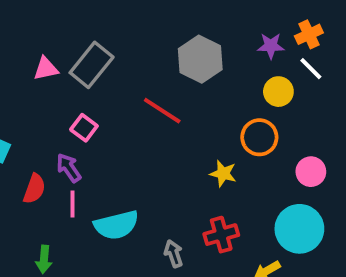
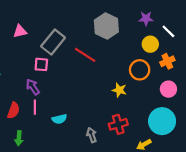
orange cross: (309, 34) -> (167, 61), moved
gray rectangle: (92, 65) -> (53, 42), moved
pink square: (84, 128) -> (41, 64), turned -32
red semicircle: (34, 189) -> (13, 110), moved
cyan semicircle: (116, 225) -> (59, 119), size x0.6

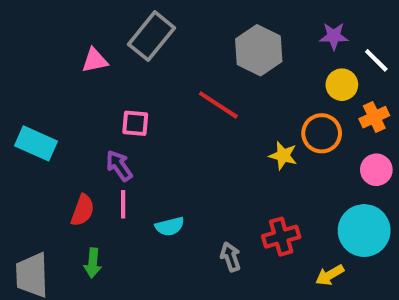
gray rectangle: (53, 42) -> (151, 36), moved
yellow star: (119, 90) -> (283, 156), moved

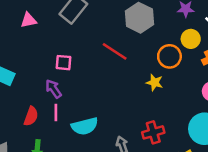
pink triangle: (95, 60) -> (29, 20), moved
orange circle: (322, 133) -> (169, 56), moved
cyan semicircle: (170, 226) -> (85, 126), size x1.5

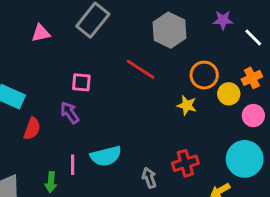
yellow circle: (191, 39) -> (229, 94), moved
pink line: (56, 112) -> (73, 165), moved
red semicircle: (31, 116) -> (32, 129), moved

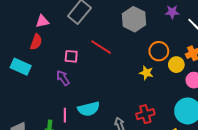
red line: (141, 69) -> (101, 47), moved
red semicircle: (32, 129) -> (36, 42), moved

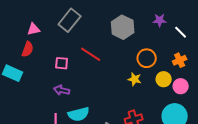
yellow circle: (176, 65) -> (164, 79), moved
purple arrow: (63, 78) -> (62, 90), moved, turned -42

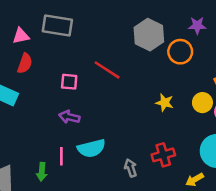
gray rectangle: (70, 20) -> (57, 26), moved, turned 60
pink triangle: (34, 29) -> (21, 36), moved
orange circle: (147, 58) -> (180, 52), moved

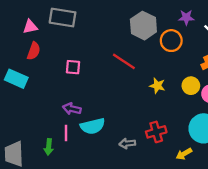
red line: (107, 70) -> (124, 61), moved
purple arrow: (69, 117) -> (72, 109), moved
gray arrow: (131, 168) -> (127, 143), turned -77

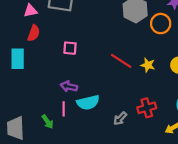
red line: (124, 61) -> (121, 61), moved
cyan rectangle: (16, 79) -> (18, 59), turned 66
gray arrow: (127, 143) -> (120, 118), turned -40
green arrow: (49, 147) -> (48, 122), turned -40

